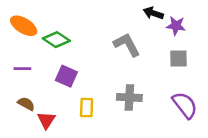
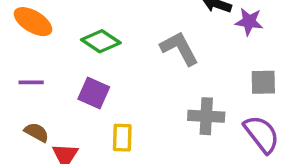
green diamond: (56, 40) -> (101, 41), moved
gray square: (178, 58) -> (263, 82), moved
gray cross: (129, 97) -> (206, 116), moved

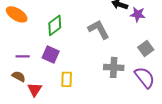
green diamond: (101, 41) -> (55, 25), turned -70
purple line: (31, 82) -> (23, 56), moved
gray square: (263, 82) -> (146, 48), turned -35

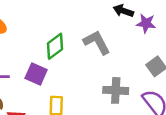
green diamond: (55, 25) -> (55, 46), moved

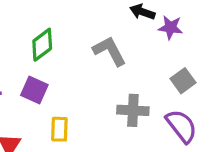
green diamond: (55, 46) -> (42, 45), moved

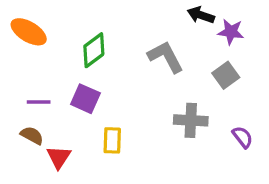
gray square: (183, 81) -> (226, 75), moved
purple semicircle: (181, 126) -> (243, 137), size x0.6

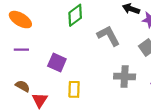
green diamond: (94, 50) -> (75, 15), moved
purple line: (39, 102) -> (21, 50), moved

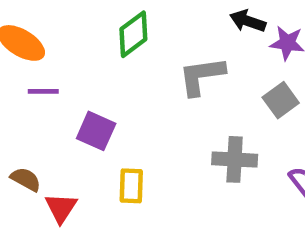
gray L-shape: (108, 36) -> (202, 76), turned -70
purple line: (21, 50) -> (43, 91), moved

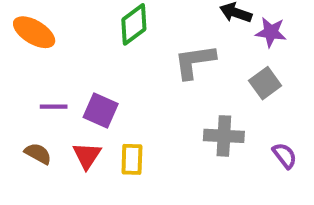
purple line: (43, 91) -> (54, 107), moved
red triangle: (61, 208) -> (87, 156), moved

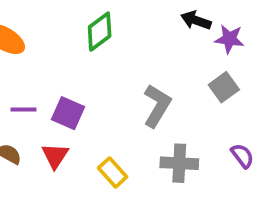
gray L-shape: (195, 62) -> (157, 106), moved, turned 129
gray cross: (224, 136) -> (179, 163), moved
yellow rectangle: (132, 159) -> (113, 172), moved, turned -44

